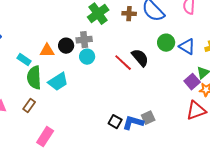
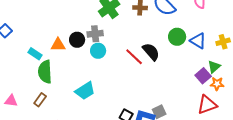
cyan trapezoid: (58, 82) -> (85, 91), moved

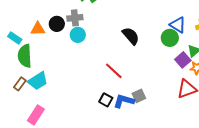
green circle: (177, 37) -> (170, 38), moved
red line: (134, 57) -> (114, 71), moved
cyan trapezoid: (85, 91) -> (38, 81), moved

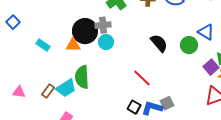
black circle: (57, 24) -> (85, 31), size x1.6
orange triangle: (38, 29) -> (73, 45), moved
green circle: (170, 38) -> (189, 45), moved
green semicircle: (25, 56) -> (82, 77), moved

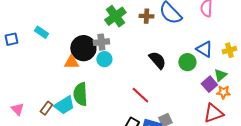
blue square: (13, 22) -> (11, 39), turned 32
cyan rectangle: (43, 45) -> (41, 32), moved
pink triangle: (19, 92) -> (17, 109), turned 40

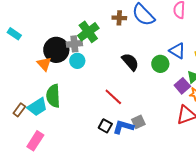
green cross: (115, 16) -> (88, 32), moved
orange triangle: (71, 62) -> (44, 64), turned 49

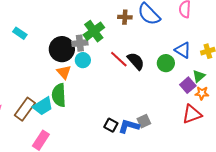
orange triangle: (44, 64) -> (64, 72), moved
red line: (113, 97) -> (119, 59), moved
brown rectangle: (19, 110) -> (25, 109), size x1.6

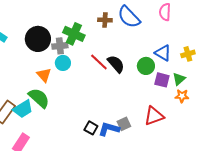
green cross: (94, 31) -> (74, 34), turned -30
black circle: (62, 49) -> (38, 39), moved
purple square: (188, 85) -> (162, 80), moved, turned -35
green semicircle: (59, 95) -> (39, 98), turned 135
red triangle: (192, 114) -> (154, 116), moved

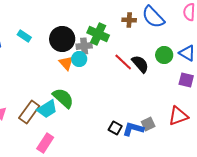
cyan circle: (63, 63) -> (79, 59), moved
green circle: (146, 66) -> (164, 55), moved
orange triangle: (44, 75) -> (66, 63), moved

